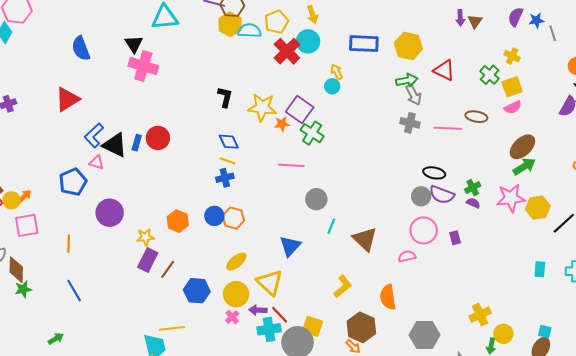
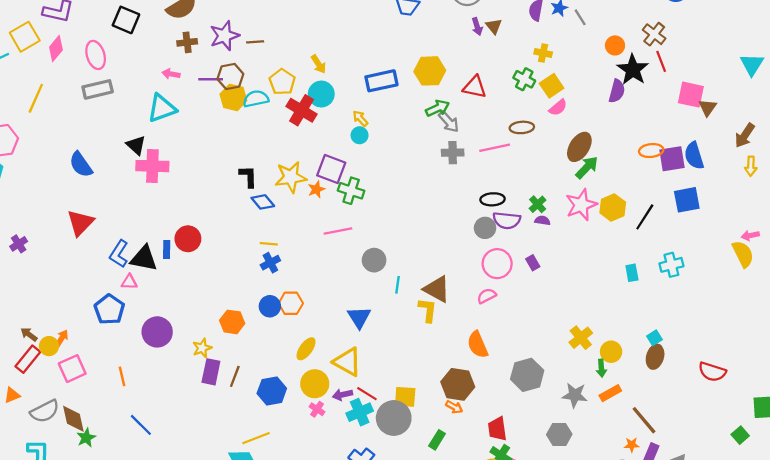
blue diamond: (229, 142) -> (263, 202), moved
yellow L-shape: (343, 286) -> (428, 310), moved, turned -30
cyan square: (545, 332) -> (654, 338), turned -32

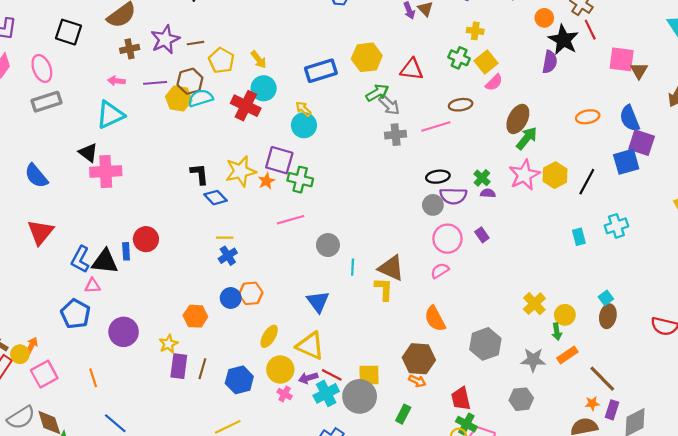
brown hexagon: (230, 76) -> (190, 81), moved
yellow pentagon: (282, 82) -> (221, 60), moved
cyan circle: (360, 135) -> (304, 125), size x1.5
purple square: (672, 159) -> (642, 143), moved, turned 32

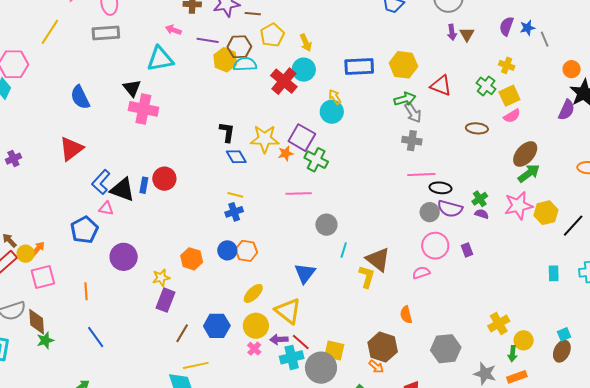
pink line: (436, 127) -> (421, 174), moved
orange semicircle: (435, 319) -> (406, 315), size x0.7
brown line: (202, 369) -> (182, 333), moved

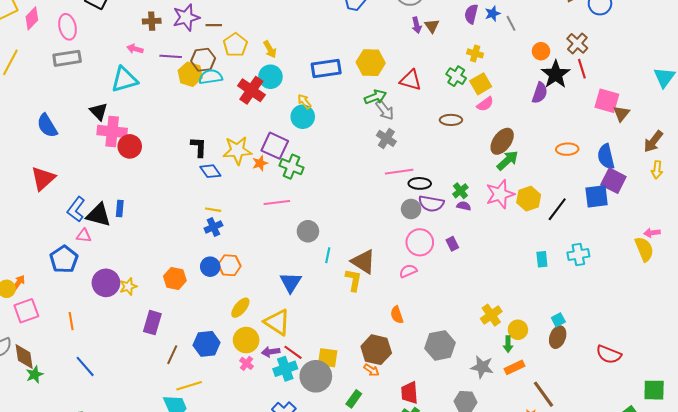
gray cross: (412, 141) -> (386, 138), turned 30
red circle: (164, 179) -> (130, 146), moved
yellow star: (161, 278) -> (128, 286), moved

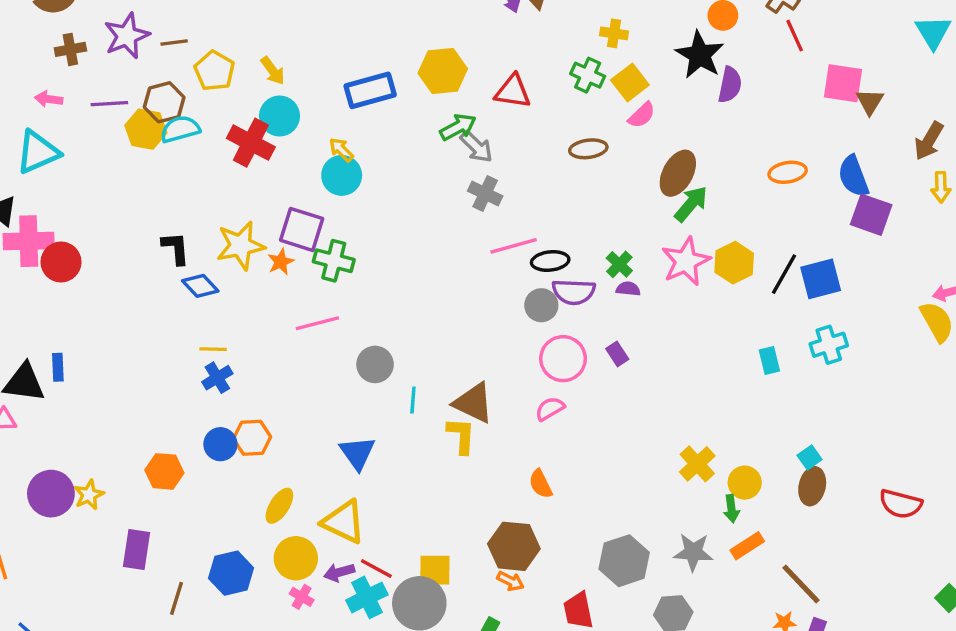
black star: (556, 74) -> (700, 55), moved
blue square: (597, 196) -> (821, 279), moved
gray hexagon: (440, 345) -> (624, 561), moved

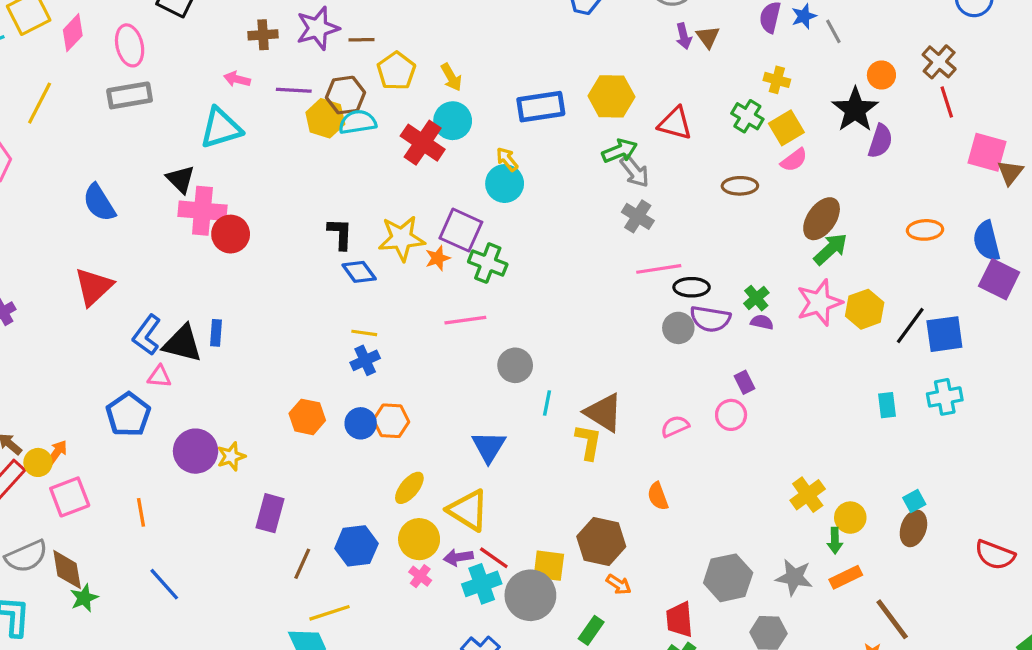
pink circle: (563, 359) -> (731, 415), moved, size x0.7
orange hexagon: (164, 471) -> (307, 417), moved
brown hexagon: (514, 546) -> (601, 541), moved

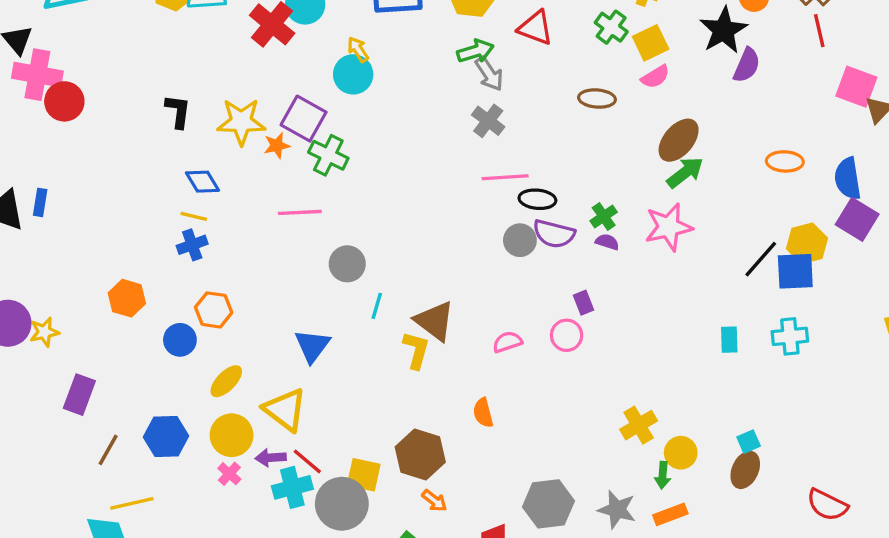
blue diamond: (359, 272) -> (203, 182), moved
yellow hexagon: (865, 309) -> (807, 243), moved
blue circle: (361, 423) -> (180, 340), moved

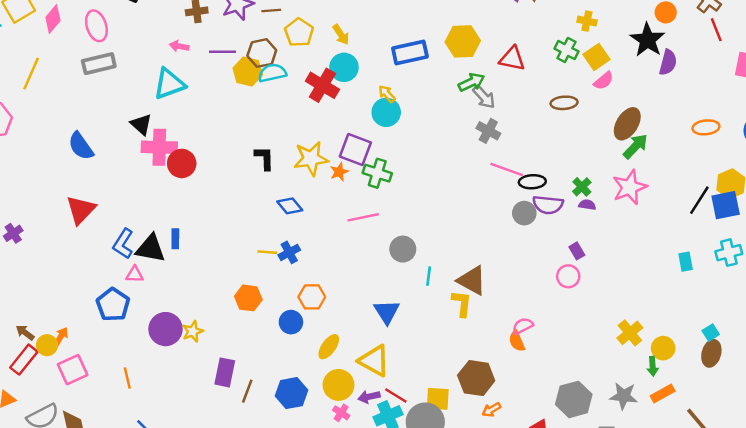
pink line: (505, 177) -> (507, 169), turned 32
yellow line: (194, 216) -> (267, 252), moved
pink semicircle: (507, 342) -> (523, 326), moved
brown line: (108, 450) -> (247, 391), moved
orange arrow: (434, 501) -> (491, 410), turned 120

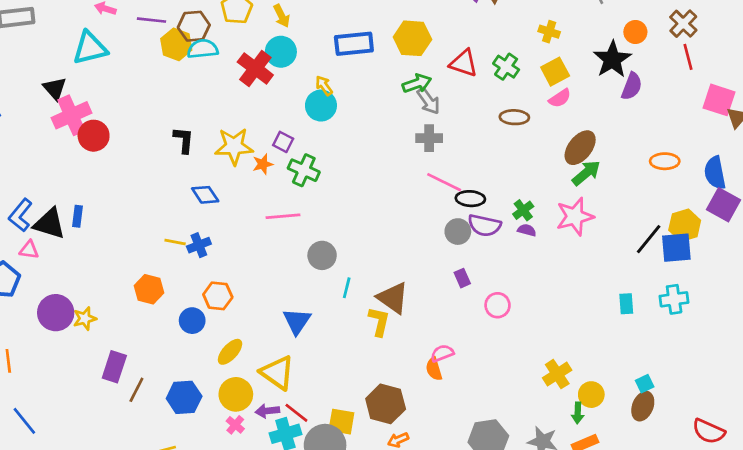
green cross: (566, 50) -> (506, 67), moved
gray cross: (488, 131) -> (429, 138), turned -35
pink cross: (159, 147) -> (71, 115), turned -32
purple square: (355, 149) -> (283, 142), size x0.6
purple rectangle: (577, 251) -> (462, 278), moved

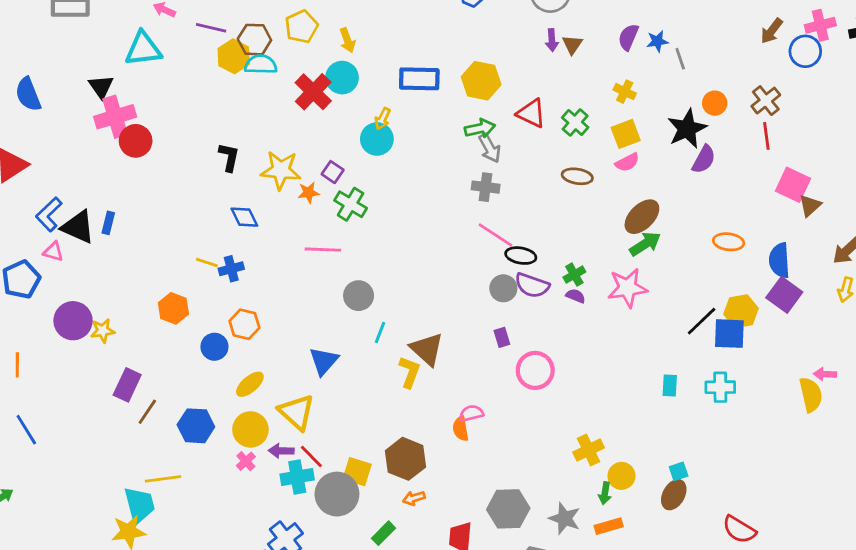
yellow arrow: (324, 86) -> (383, 119), turned -126
pink circle: (498, 305) -> (535, 370), size x1.4

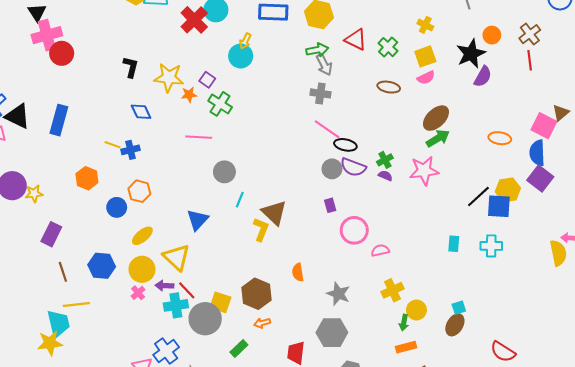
pink square: (793, 185) -> (544, 126), moved
blue rectangle: (108, 223) -> (59, 120), moved, size x1.8
brown line: (147, 412) -> (63, 272), moved, turned -54
pink semicircle: (471, 413) -> (380, 250), moved
gray star: (565, 518) -> (338, 294), moved

